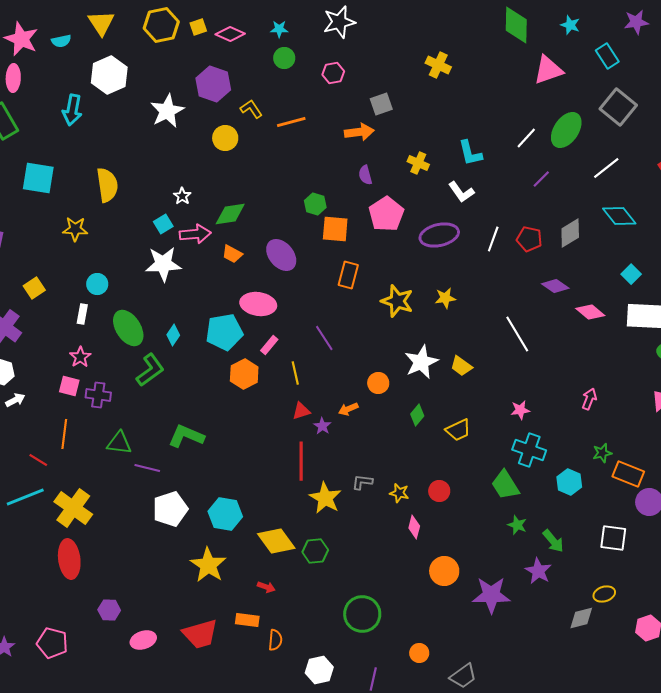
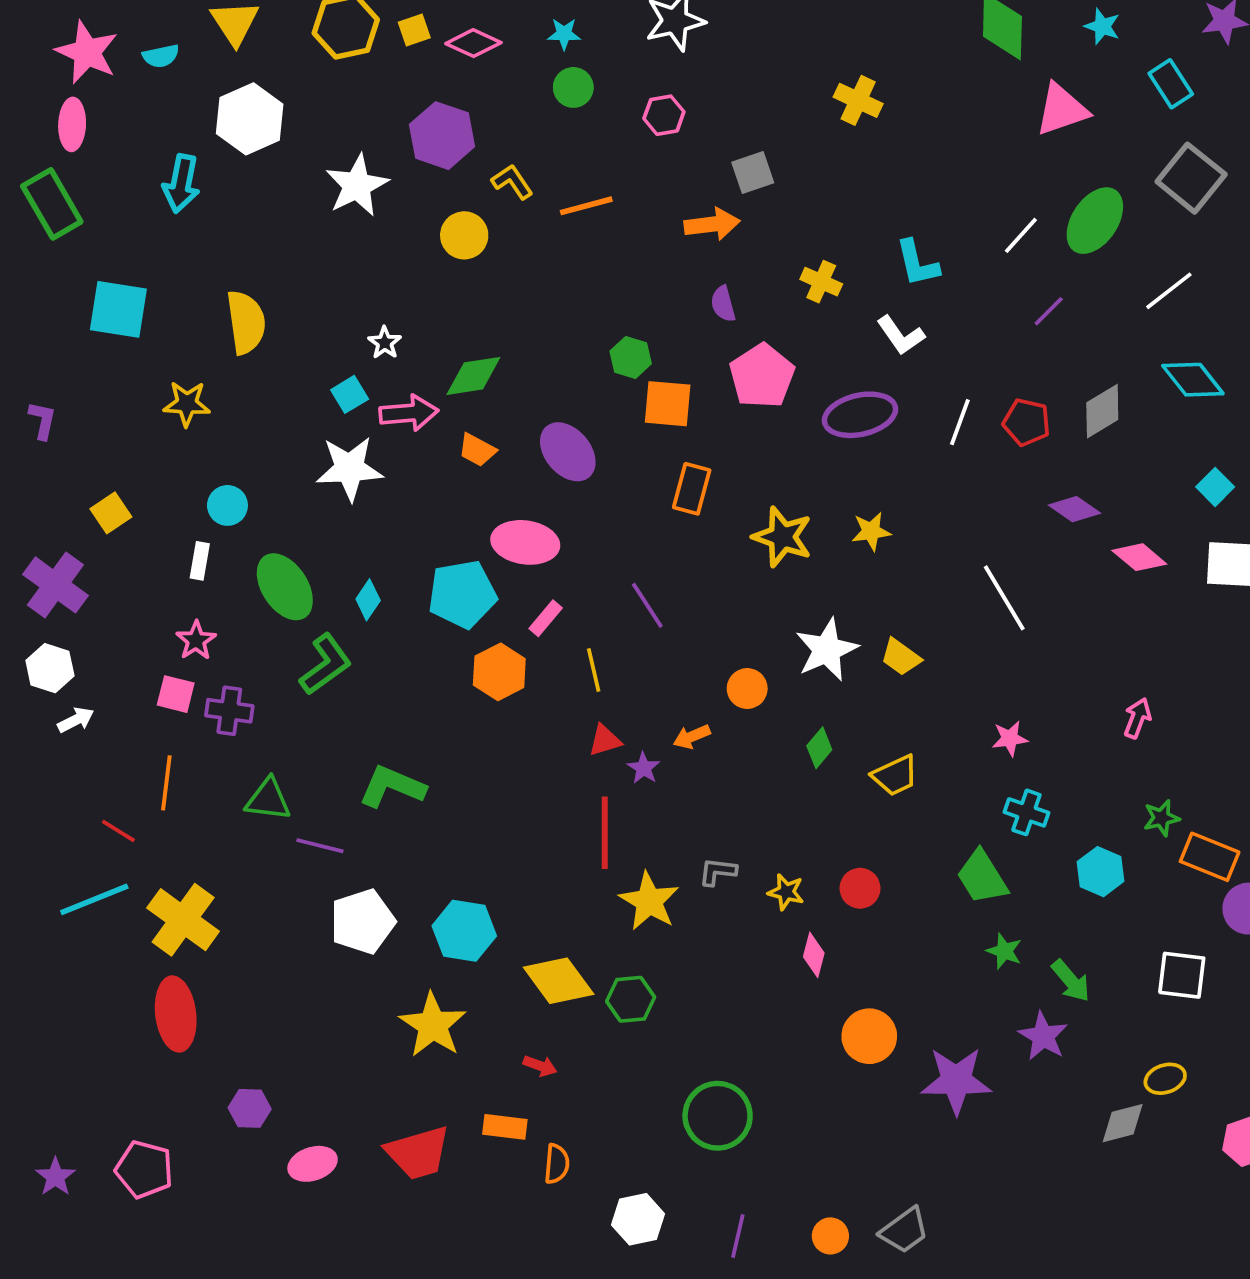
cyan cross: (529, 450) -> (1026, 812), size x0.7
orange circle: (419, 653) -> (830, 1236), moved

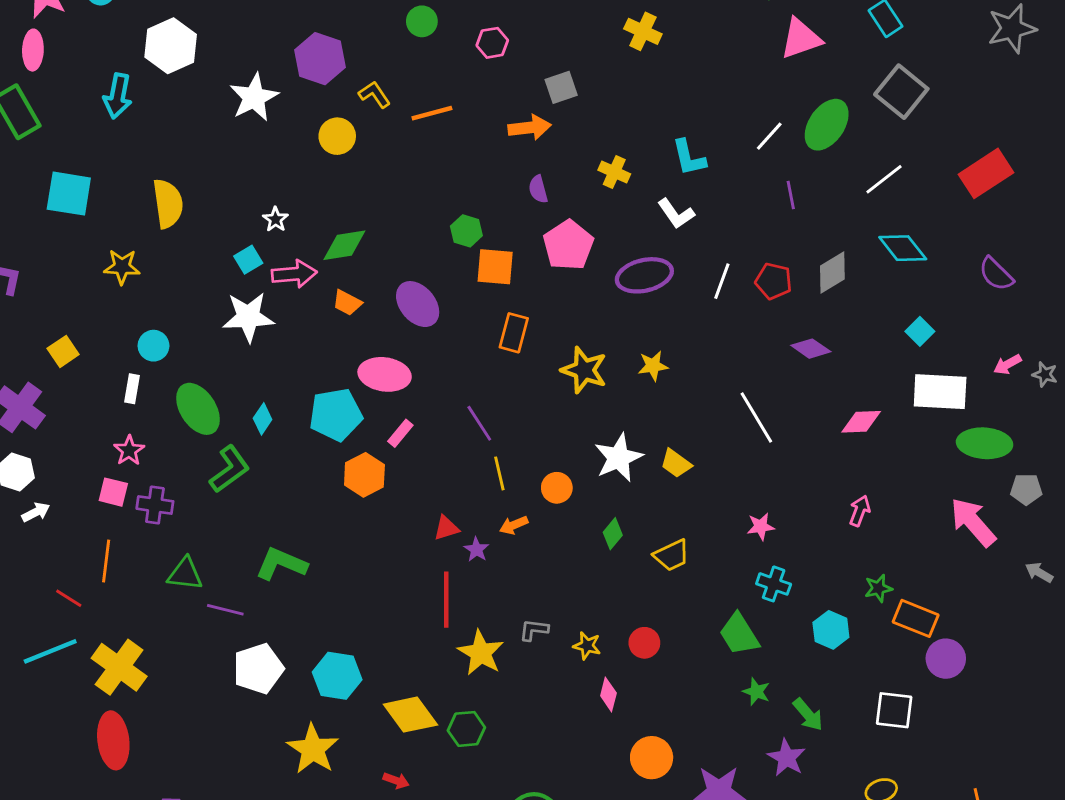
purple line: (1049, 311) -> (791, 195), turned -56
pink diamond: (1139, 557) -> (861, 422), moved, turned -42
yellow line: (594, 670) -> (499, 473), moved

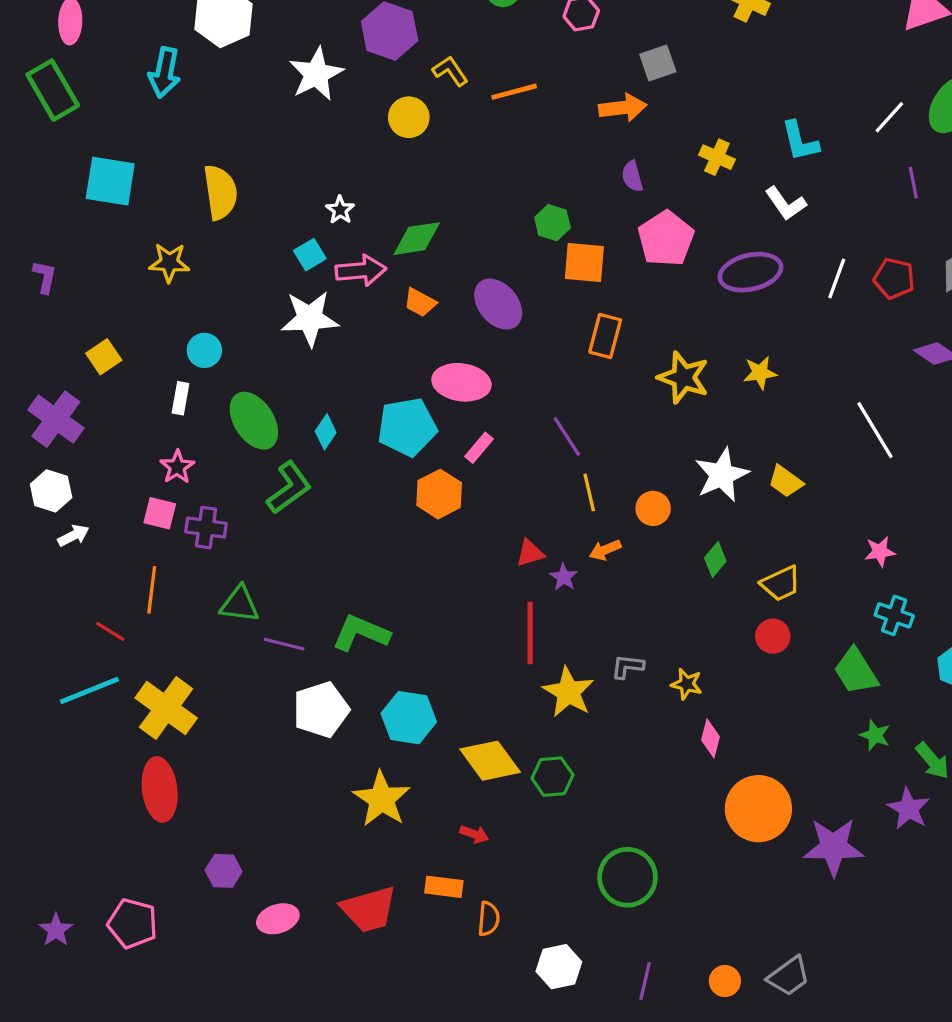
green L-shape: (281, 564) -> (361, 633), moved
red circle: (644, 643) -> (773, 636), moved
orange circle: (652, 758) -> (758, 809), size x1.4

